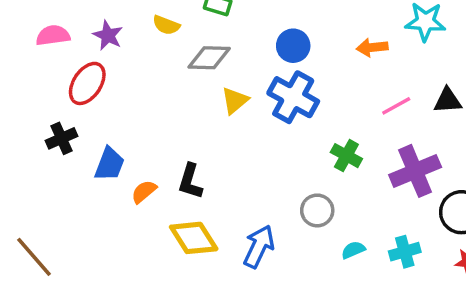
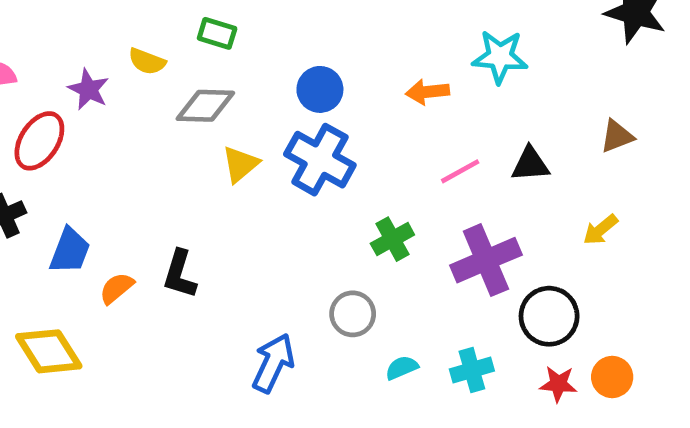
purple star: (108, 35) -> (88, 89), moved
green cross: (346, 156) -> (392, 239), turned 32
yellow diamond: (194, 238) -> (49, 351), moved

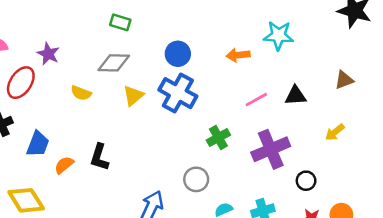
yellow semicircle: (147, 61) -> (81, 93), moved
black circle: (549, 316) -> (306, 181), size x0.6

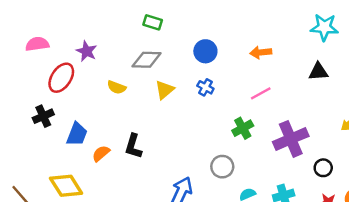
cyan star: (279, 35) -> (324, 27), moved
blue cross: (178, 93) -> (205, 87), size x0.5
black triangle: (296, 96) -> (318, 72), moved
pink line: (256, 100) -> (261, 93), moved

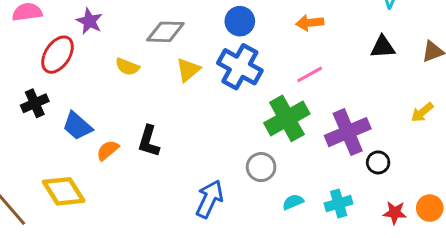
blue cross: (205, 87) -> (240, 67), size x2.0
green cross: (243, 128) -> (287, 118), size x1.6
blue trapezoid: (77, 134) -> (77, 126), turned 110
black circle: (323, 168) -> (378, 162), moved

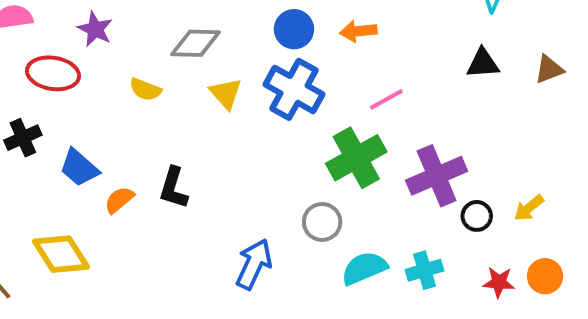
orange arrow: (310, 23) -> (358, 31), moved
red ellipse: (57, 55) -> (53, 73), turned 66
yellow triangle: (188, 70) -> (226, 93), turned -32
yellow arrow: (422, 112) -> (529, 208), moved
cyan semicircle: (293, 202) -> (364, 268), size x1.6

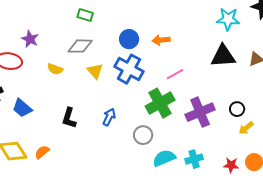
black triangle: (483, 63) -> (223, 56), size x1.5
orange semicircle: (119, 200) -> (42, 152), moved
black circle: (477, 216) -> (237, 109), moved
blue arrow: (254, 264) -> (109, 117), moved, size x0.7

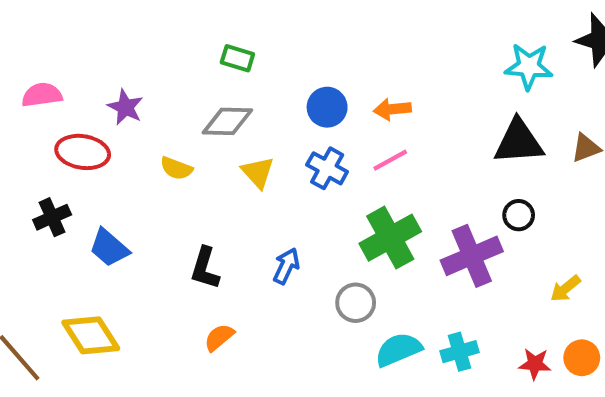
blue cross: (129, 69) -> (327, 168), size x0.7
pink line: (175, 74) -> (390, 160), moved
black circle: (237, 109) -> (519, 215), moved
orange semicircle: (42, 152) -> (219, 337), moved

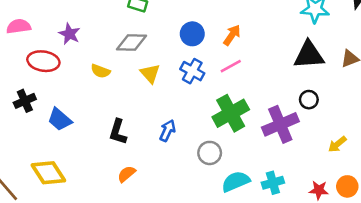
orange arrow: (392, 109) -> (232, 35), turned 130

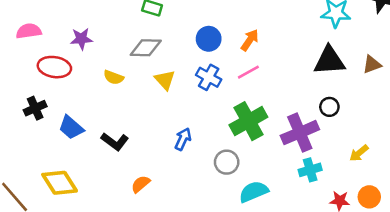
purple star: (69, 34) -> (81, 39), turned -30
black L-shape: (118, 132) -> (115, 142), moved, turned -70
cyan cross: (273, 183) -> (310, 170), moved

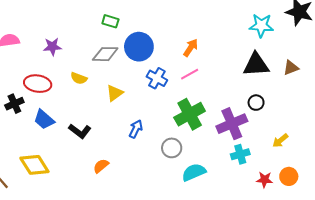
blue circle: (209, 39) -> (139, 47), moved, size x1.4
red ellipse: (54, 67) -> (38, 84), moved
yellow triangle: (165, 80) -> (115, 93), moved, turned 36

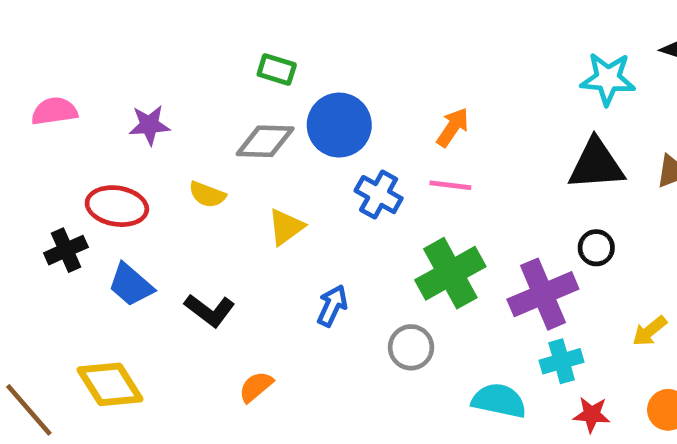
pink line: (190, 74) -> (450, 185), turned 36
cyan semicircle: (194, 172) -> (499, 401), moved, turned 35
red star: (264, 180) -> (592, 414), moved

